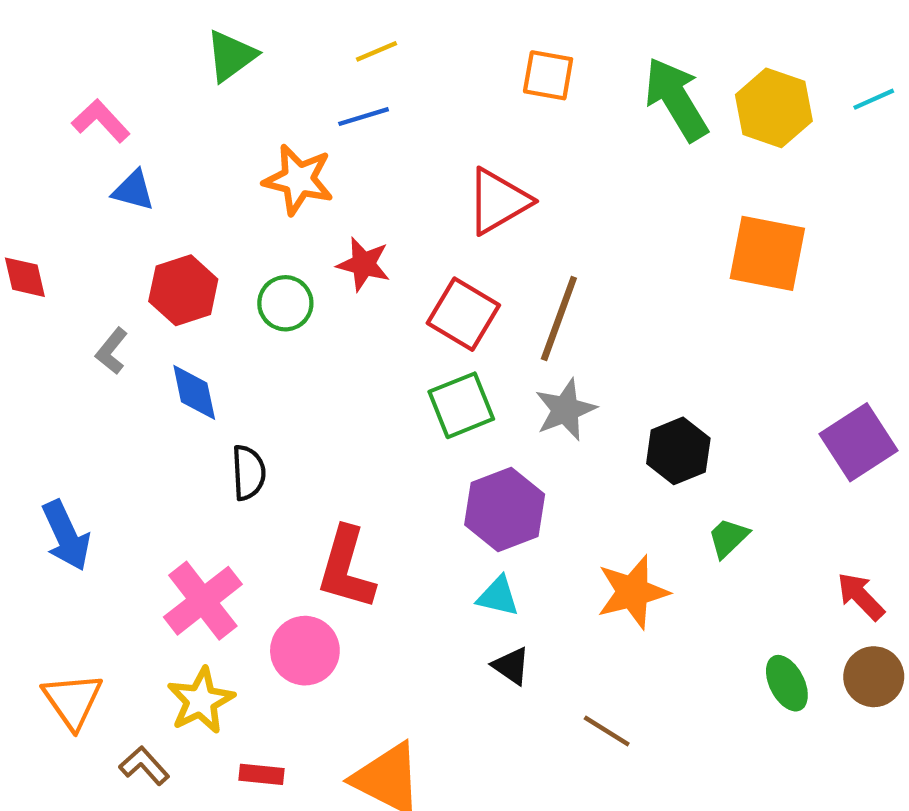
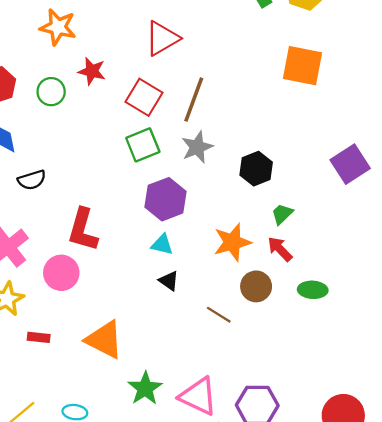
black semicircle: (248, 473) -> (32, 180), turned 76
red arrow: (861, 596) -> (280, 249), moved
brown circle: (874, 677) -> (256, 286), moved
green ellipse: (787, 683) -> (313, 290), turned -60

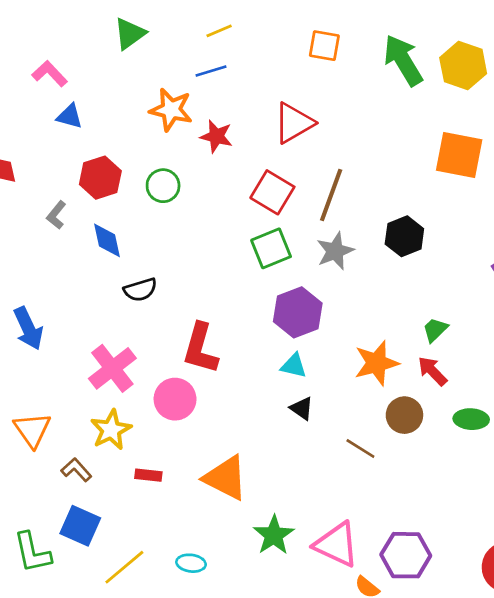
red star: (92, 71) -> (216, 136), moved
black hexagon: (256, 169) -> (404, 236), moved

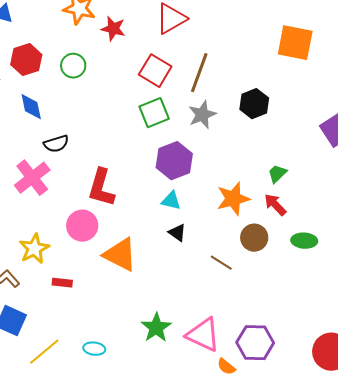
pink cross: (112, 368) -> (32, 178), moved
orange triangle: (226, 478) -> (120, 255), moved

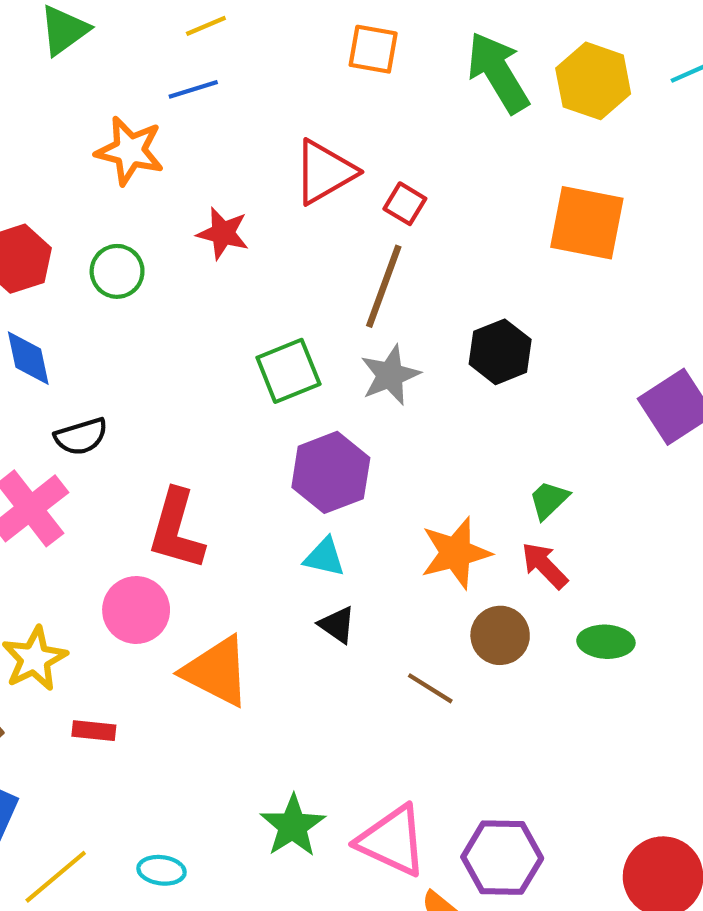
red star: (113, 29) -> (223, 233), moved
red square: (155, 71) -> (405, 204), moved, size x0.6

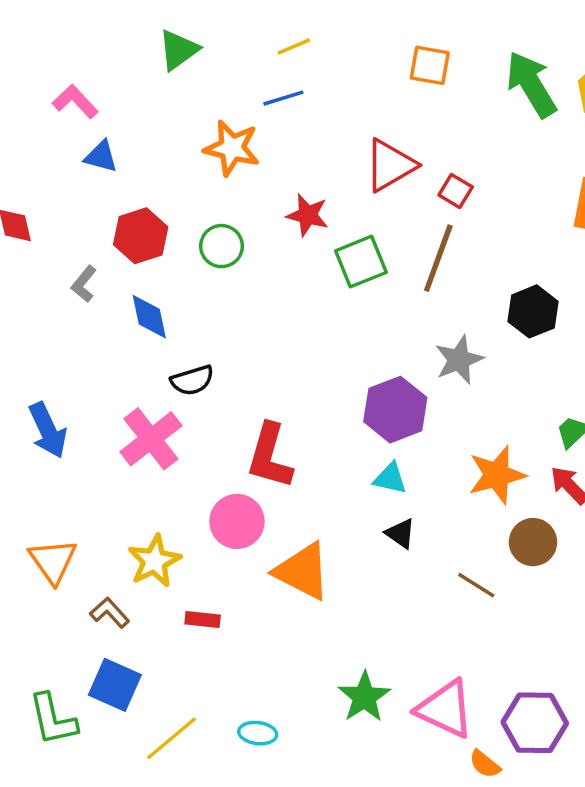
green square: (288, 371) -> (361, 262), moved
gray star: (390, 375) -> (459, 360), moved

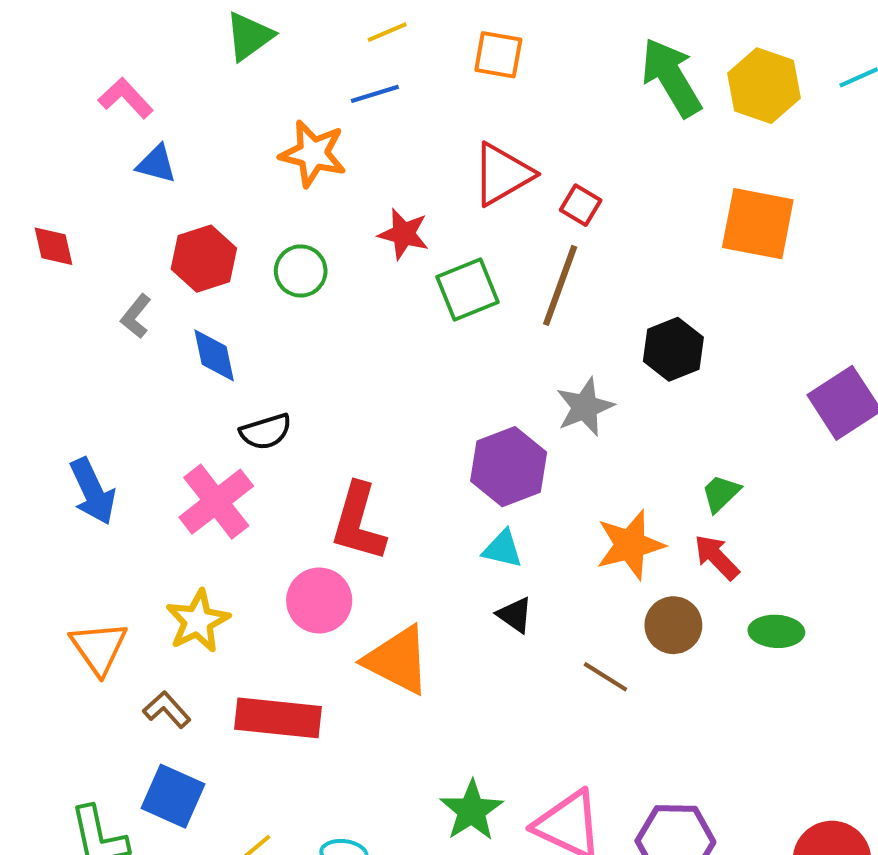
orange square: (430, 65) -> (498, 55), moved
yellow star: (154, 561) -> (198, 621), moved
red rectangle: (203, 620) -> (278, 718), size x2.0

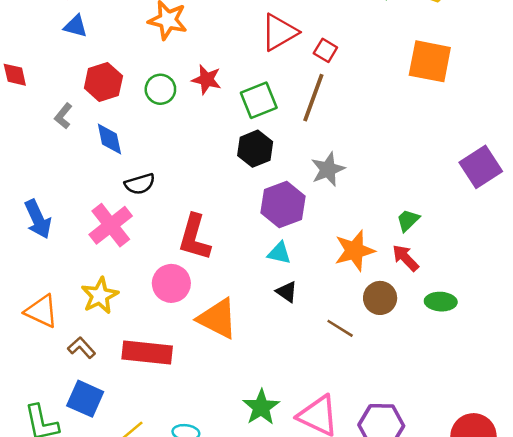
red star: (404, 234) -> (207, 80), moved
black hexagon: (673, 349) -> (255, 149), moved
orange triangle: (99, 648) -> (42, 311), turned -30

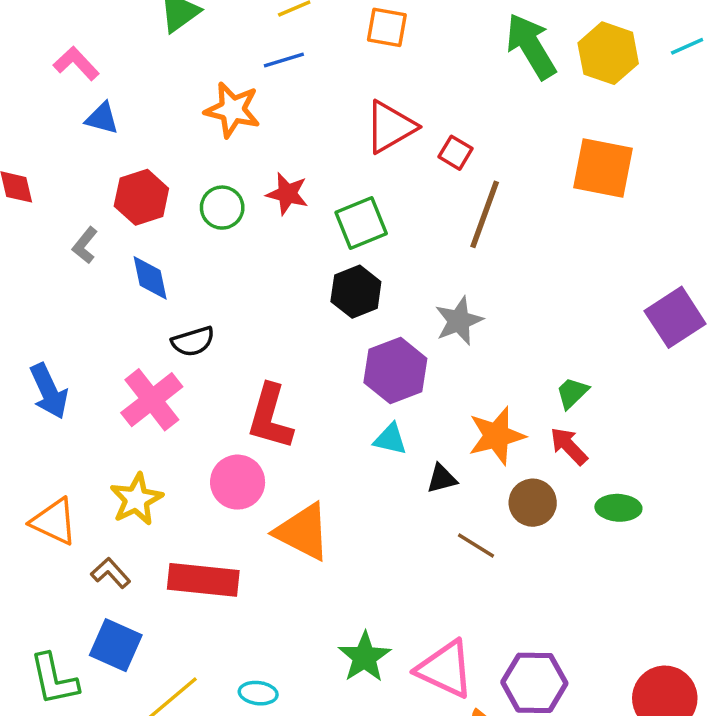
brown line: (313, 98) -> (485, 214), moved
black triangle: (287, 292) -> (442, 479), moved, turned -50

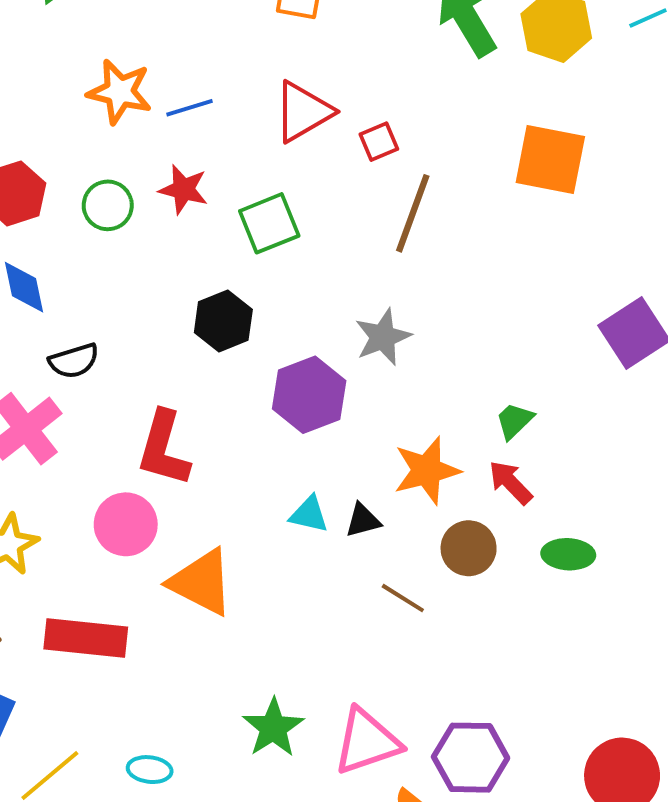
blue line: (284, 60) -> (189, 108), moved
red square: (455, 153) -> (379, 142), turned 36
black hexagon: (356, 292) -> (223, 321), moved
cyan triangle: (390, 439) -> (309, 514), moved
pink triangle: (445, 669) -> (367, 742), turned -44

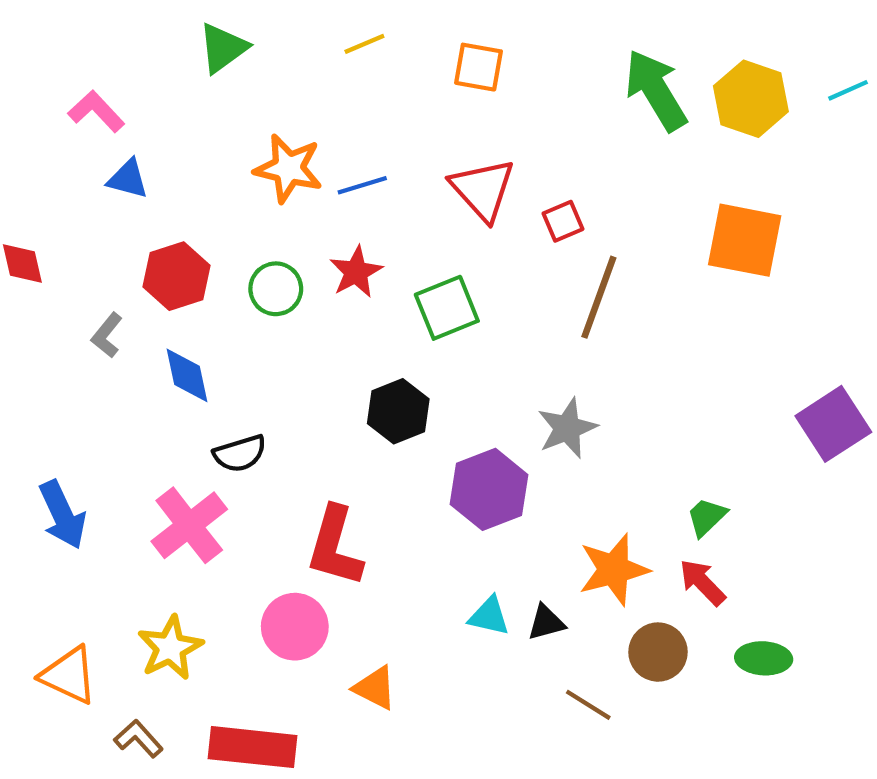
red triangle: (303, 112) -> (483, 190), turned -42
red star: (183, 189) -> (356, 272), turned 30
orange triangle: (201, 582) -> (375, 688), size x0.6

